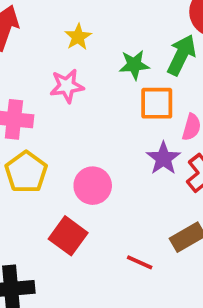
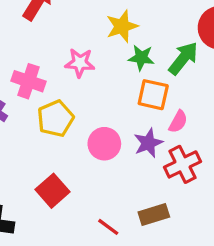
yellow star: (78, 37) -> (122, 26), moved, size x1.4
yellow pentagon: (26, 172) -> (55, 119), moved
pink circle: (93, 186) -> (104, 144), moved

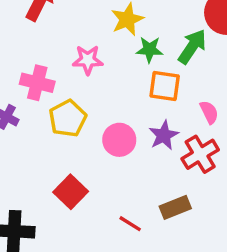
pink semicircle: (178, 122) -> (209, 112), moved, turned -50

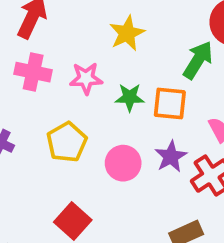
green star: (150, 49) -> (130, 97), moved
pink cross: (37, 83) -> (33, 72), moved

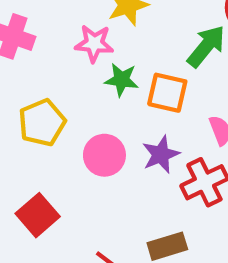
pink star: (86, 78) -> (94, 43), moved

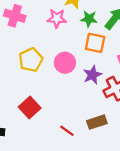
green star: (122, 80) -> (89, 19), moved
pink circle: (104, 155) -> (65, 63), moved

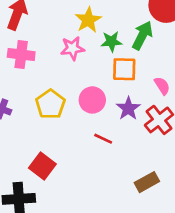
red square: (30, 108) -> (42, 166), moved
brown rectangle: (97, 122) -> (147, 182), moved
red line: (67, 131) -> (103, 139), moved

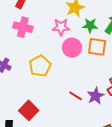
pink circle: (92, 100) -> (72, 48), moved
purple star: (128, 108) -> (96, 96), moved

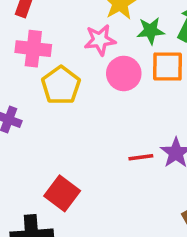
yellow pentagon: (40, 66) -> (61, 85), moved
red line: (76, 96) -> (141, 157), turned -32

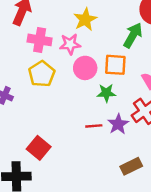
green star: (151, 31) -> (106, 93), moved
pink cross: (33, 49) -> (40, 40), moved

